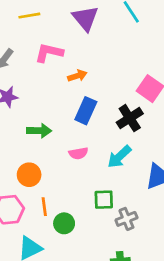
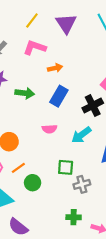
yellow line: (29, 16) -> (32, 20), moved, turned -49
green arrow: (39, 131) -> (25, 93), moved
orange line: (44, 207) -> (18, 168), turned 56

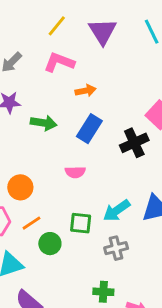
cyan arrow: (81, 135) -> (117, 211), moved
green square: (66, 167) -> (81, 223), moved

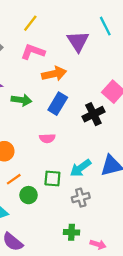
purple triangle: (103, 31) -> (78, 41), moved
orange arrow: (86, 91) -> (54, 74), size x1.5

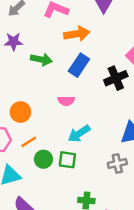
cyan arrow: (81, 168) -> (79, 134), moved
green square: (52, 179) -> (67, 160), moved
gray cross: (81, 198) -> (117, 163), moved

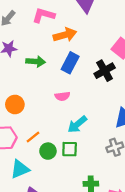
orange circle: (20, 112) -> (15, 104), moved

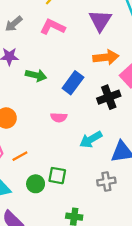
orange arrow: (65, 35) -> (106, 57), moved
cyan arrow: (77, 124) -> (91, 139), moved
green circle: (48, 151) -> (36, 184), moved

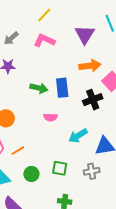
green arrow: (36, 75) -> (39, 88), moved
blue rectangle: (73, 83) -> (62, 88), turned -42
green square: (57, 176) -> (60, 168), moved

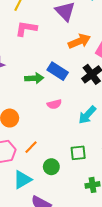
blue rectangle: (62, 88) -> (58, 71), turned -36

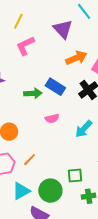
pink L-shape: (26, 29) -> (25, 46), turned -35
green square: (78, 153) -> (75, 176), moved
green circle: (51, 167) -> (50, 191), moved, size x1.5

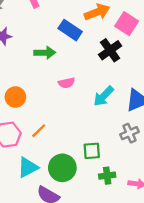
blue rectangle: (55, 87) -> (70, 30), moved

